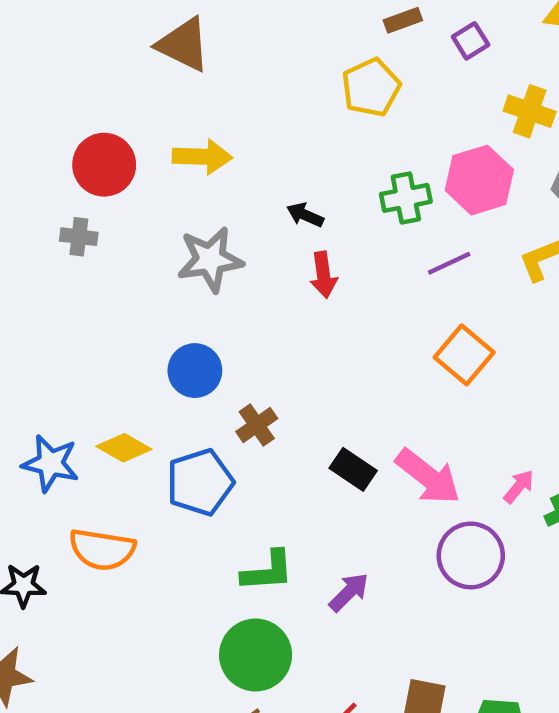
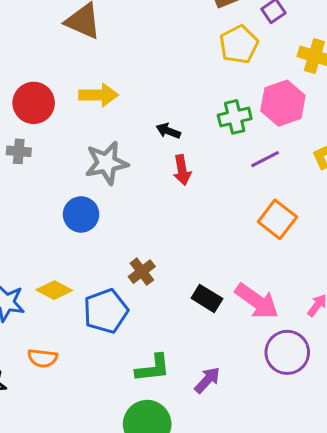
yellow pentagon: (371, 87) -> (239, 44), moved
blue circle: (195, 371) -> (81, 214), moved
orange semicircle: (102, 549) -> (43, 358), size x0.7

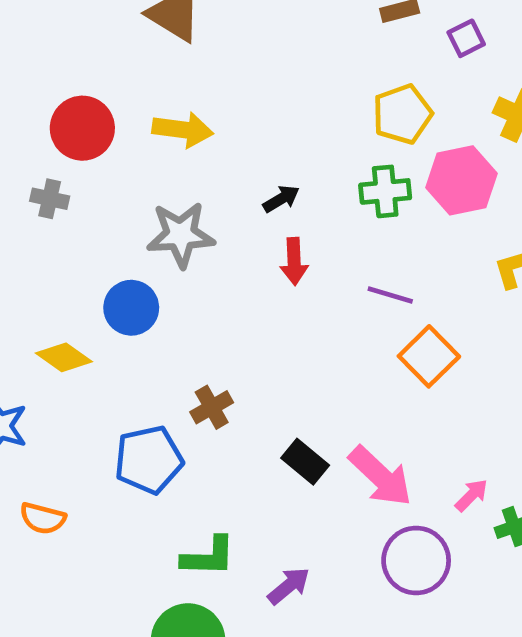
yellow pentagon: (239, 44) -> (402, 114), moved
black arrow: (168, 131) -> (281, 199), turned 120
purple line: (265, 159) -> (390, 295), moved, turned 36
yellow diamond: (54, 290) -> (64, 357), moved

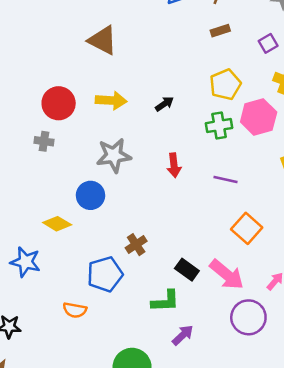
purple square: (466, 38) -> (268, 43), moved
black arrow: (281, 199) -> (164, 104), moved
orange square: (429, 356) -> (247, 228), moved
orange semicircle: (43, 518) -> (75, 310), moved
green L-shape: (208, 557) -> (165, 301), moved

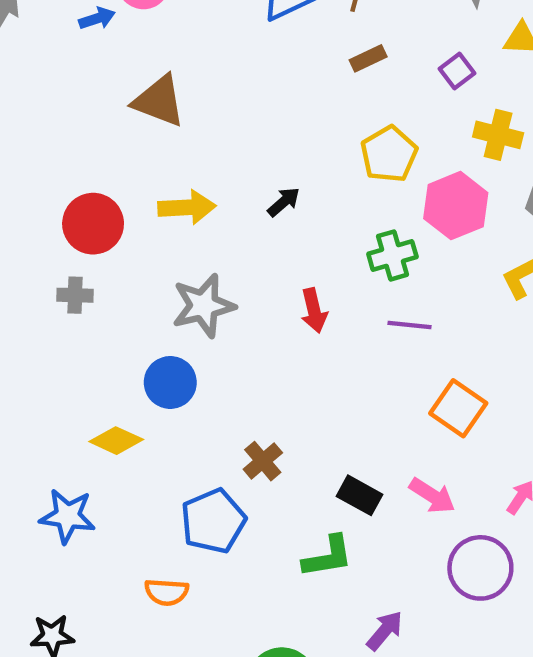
green cross: (219, 126) -> (392, 255), moved
pink arrow: (227, 275) -> (432, 496), size x0.7
purple arrow: (183, 335) -> (385, 631), moved

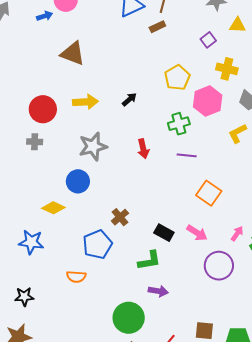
brown rectangle: (368, 58) -> (157, 27), moved
purple arrow: (385, 631) -> (158, 291), moved, turned 60

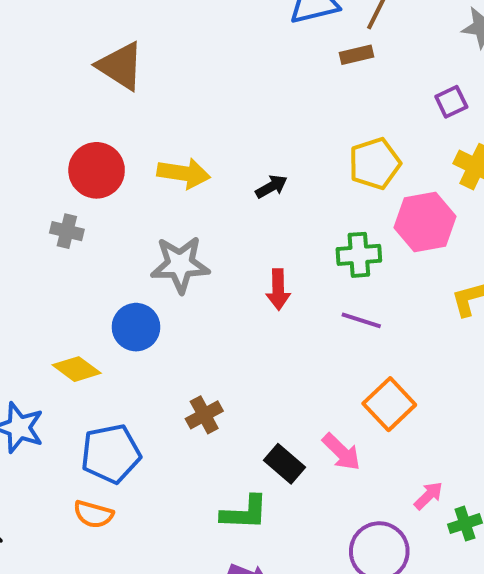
brown triangle: (73, 53) -> (120, 66), moved
pink arrow: (197, 233) -> (341, 452), moved
blue pentagon: (97, 244) -> (111, 454), moved

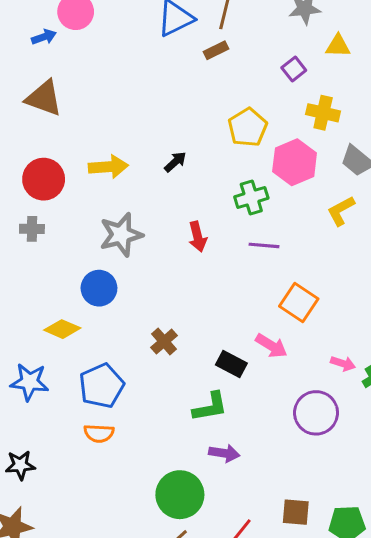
pink arrow: (428, 496) -> (343, 363), turned 75

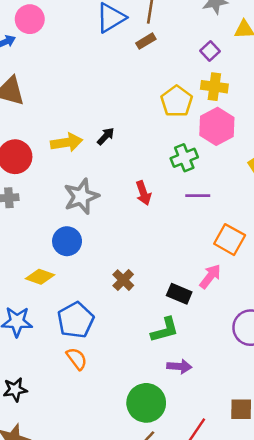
yellow cross: (323, 113) -> (214, 87), moved
black arrow: (175, 162) -> (106, 136), moved
pink arrow: (271, 346) -> (210, 276), turned -80
orange semicircle: (99, 433) -> (77, 359), turned -125

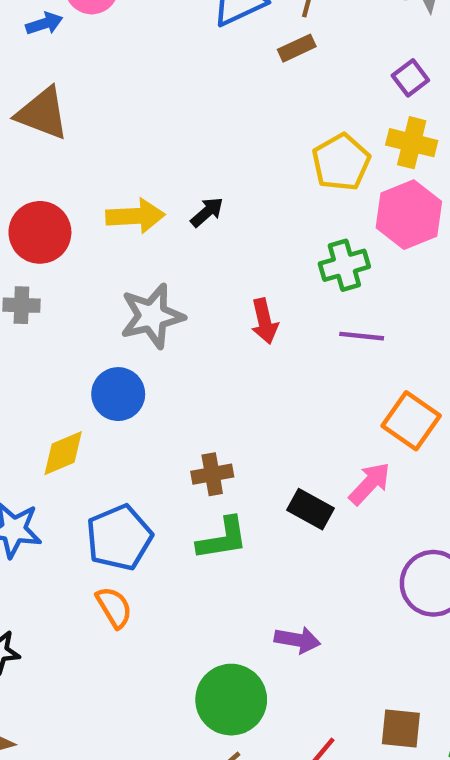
yellow diamond: (40, 277) -> (63, 453), turned -48
brown cross: (123, 280) -> (212, 474), turned 30
green L-shape: (165, 330) -> (222, 539), moved

